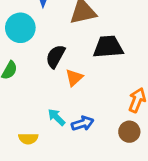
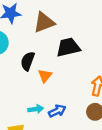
cyan arrow: (57, 117) -> (36, 109), turned 136

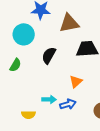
orange triangle: (45, 76) -> (76, 82), moved

